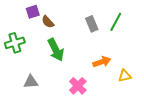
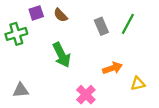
brown semicircle: (48, 22) -> (60, 15), moved
green cross: (15, 43) -> (16, 34), moved
gray triangle: (31, 82) -> (21, 90), moved

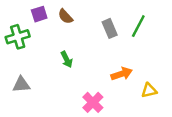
green arrow: (62, 55) -> (67, 59), size x0.6
gray triangle: (21, 90) -> (21, 85), moved

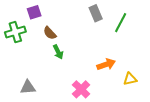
brown semicircle: (65, 16) -> (50, 33), moved
gray rectangle: (110, 28) -> (96, 13), moved
gray triangle: (21, 85) -> (28, 87), moved

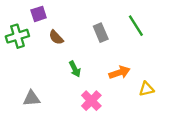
gray rectangle: (96, 13) -> (101, 33), moved
green line: (121, 23) -> (136, 26), turned -60
green arrow: (58, 52) -> (75, 69), moved

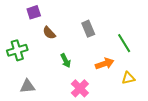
green line: (136, 26) -> (124, 43), moved
green cross: (17, 36) -> (17, 50), moved

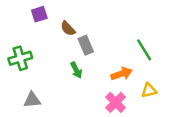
gray rectangle: (88, 29) -> (86, 45), moved
brown semicircle: (49, 33) -> (68, 28), moved
pink cross: (80, 88) -> (116, 102), moved

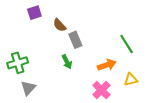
green cross: (20, 58) -> (18, 63), moved
gray triangle: (32, 100) -> (28, 88), turned -42

